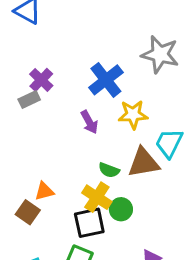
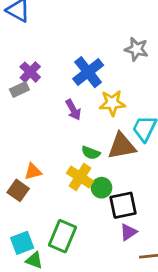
gray star: (160, 54) -> (136, 49), size x0.7
black square: (89, 223) -> (123, 205), moved

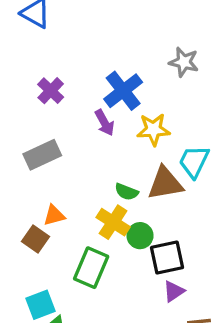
gray rectangle: (19, 90) -> (42, 155), moved, size x1.5
purple arrow: (73, 110) -> (105, 123), moved
green rectangle: (62, 236) -> (91, 268), moved

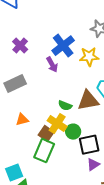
yellow star: (153, 129) -> (89, 57), moved
brown square: (36, 239) -> (46, 134), moved

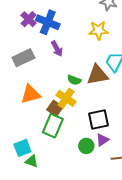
blue cross: (63, 46) -> (48, 22), moved, turned -30
purple arrow: (52, 65) -> (57, 49), moved
orange triangle: (22, 120) -> (31, 94), size x1.5
green circle: (73, 132) -> (86, 146), moved

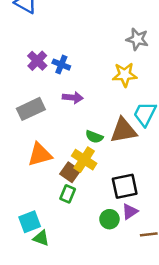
blue cross: (48, 22) -> (61, 65), size x0.6
purple arrow: (57, 49) -> (73, 97), turned -56
green rectangle: (53, 126) -> (68, 194), size x0.6

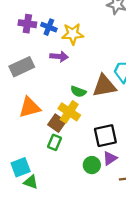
purple cross: (37, 61) -> (27, 24), turned -36
yellow star: (125, 75) -> (73, 34), moved

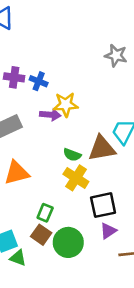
yellow star: (73, 34) -> (66, 104), moved
yellow cross: (69, 112) -> (76, 178), moved
brown square: (57, 123) -> (41, 235), moved
green circle: (92, 165) -> (68, 242), moved, size x1.5

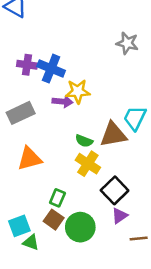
blue cross: (39, 81) -> (51, 69), size x1.5
black square: (103, 205) -> (115, 190), turned -32

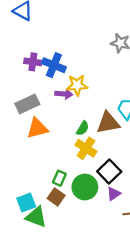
green semicircle: (84, 141) -> (83, 128), turned -80
orange triangle: (30, 159) -> (37, 128), moved
green circle: (80, 227) -> (85, 187), moved
green triangle: (31, 242) -> (36, 217), size x1.5

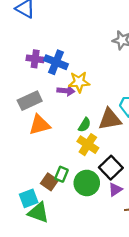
brown square: (56, 197) -> (49, 182), moved

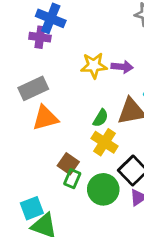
blue cross: (56, 62) -> (51, 18), moved
purple arrow: (66, 91) -> (122, 67), moved
brown square: (49, 182) -> (68, 164), moved

